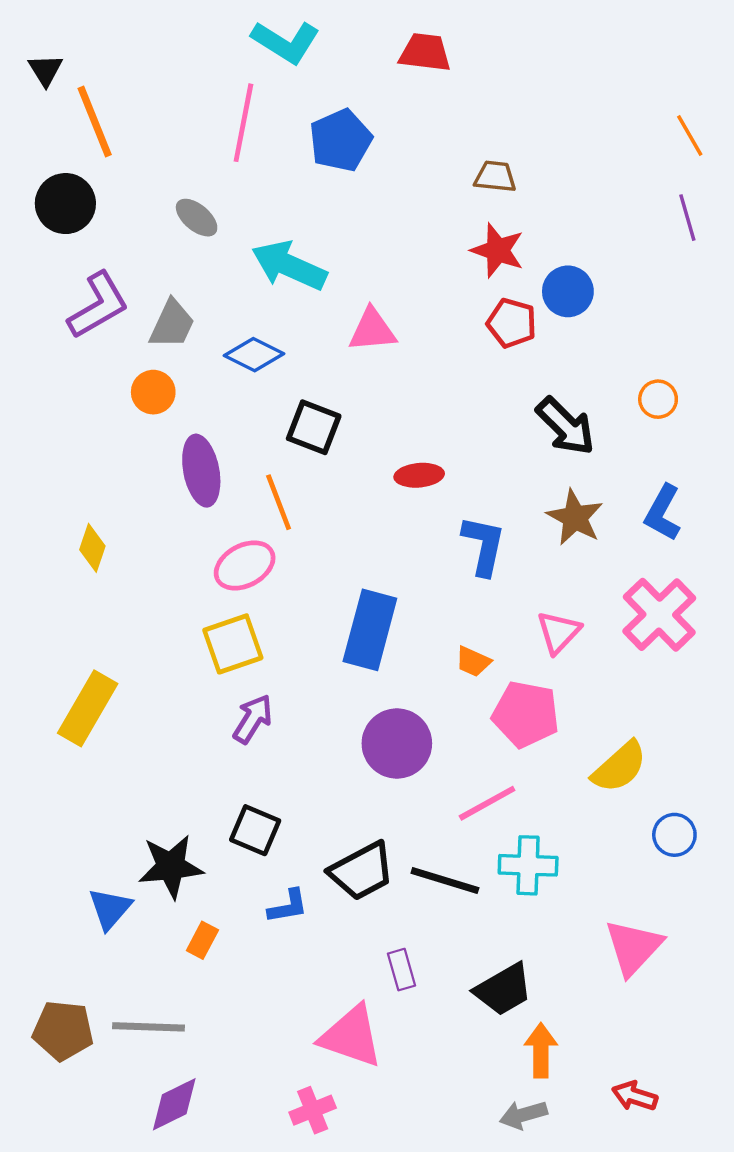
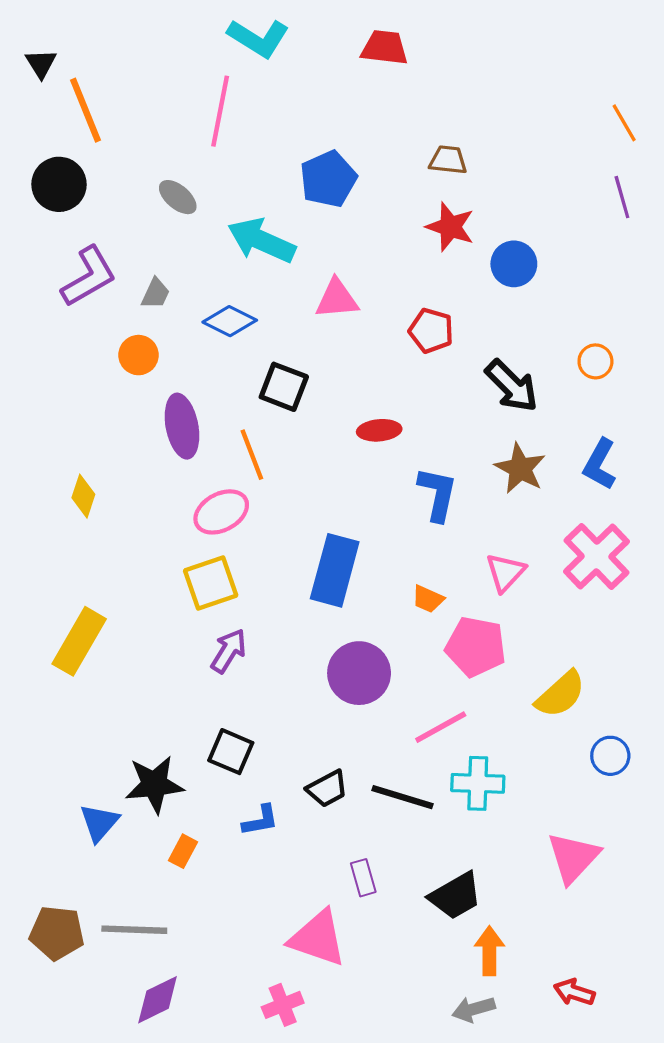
blue pentagon: (341, 140) -> (328, 179), moved
red pentagon: (512, 323) -> (431, 331), moved
gray trapezoid: (172, 324) -> (155, 294), size x0.7
black trapezoid: (362, 871) -> (327, 789), size x0.7

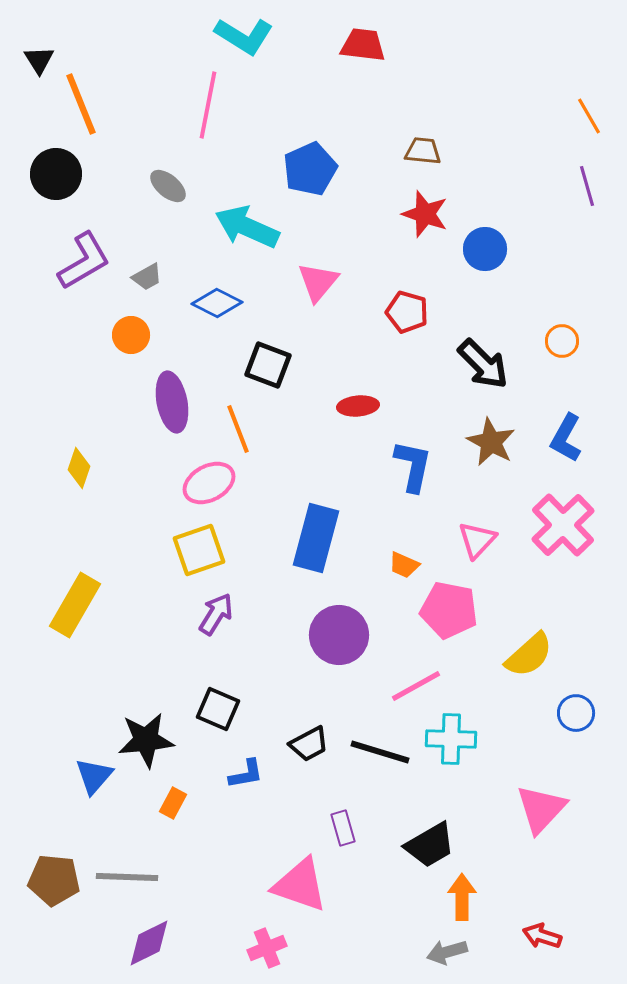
gray trapezoid: (155, 294) -> (147, 277), turned 36
pink triangle: (337, 299) -> (318, 282), turned -45

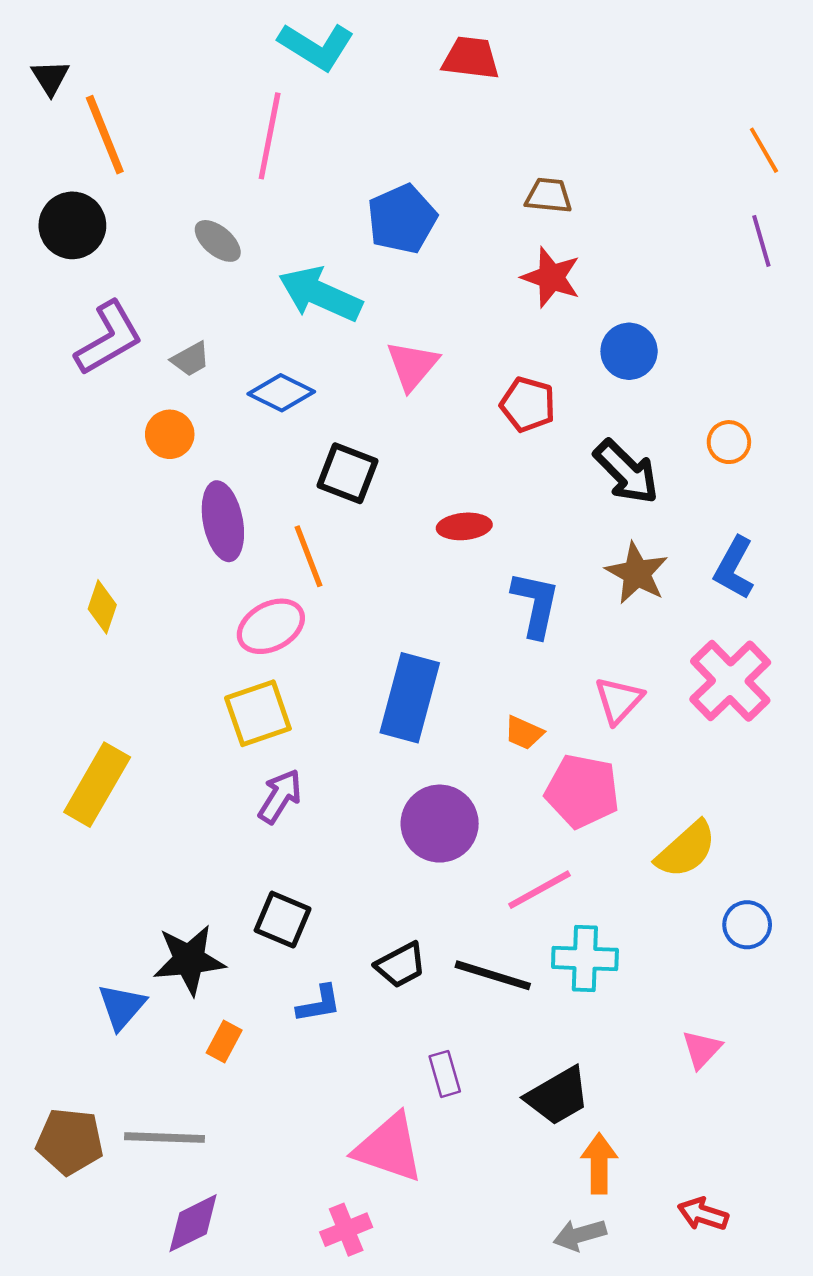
blue circle: (485, 249) -> (629, 351), moved
pink triangle: (541, 809) -> (702, 1049), size x0.6

